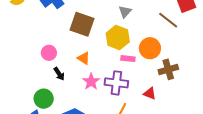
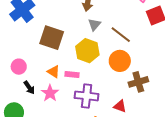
brown line: (168, 20) -> (121, 35), moved
pink rectangle: (128, 59) -> (72, 74), moved
pink star: (91, 82) -> (50, 93), moved

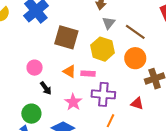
pink star: (50, 93) -> (73, 102), moved

